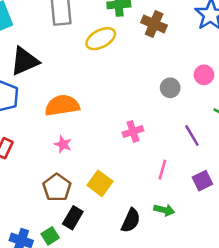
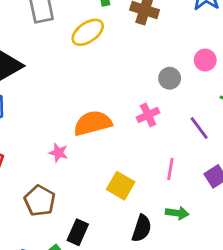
orange semicircle: (62, 105) -> (93, 123), moved
pink cross: (133, 131) -> (148, 115), moved
yellow square: (100, 183) -> (121, 186), moved
brown pentagon: (57, 188) -> (40, 201), moved

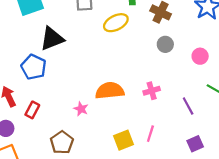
gray circle: (170, 78) -> (165, 44), moved
pink line: (170, 169) -> (150, 134), moved
yellow square: (121, 186) -> (124, 140), turned 30

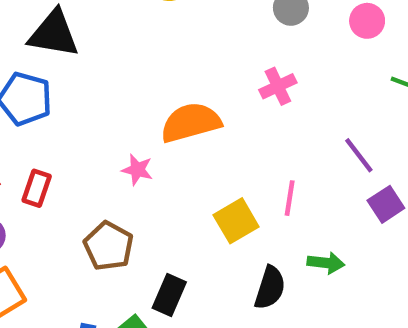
black triangle: (52, 39) -> (54, 34), turned 40
pink cross: (152, 91) -> (278, 86), moved
purple line: (188, 106) -> (359, 155), moved

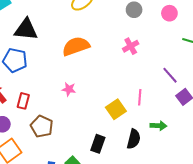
orange semicircle: (191, 122) -> (76, 46), moved
brown pentagon: (109, 246) -> (42, 126), moved
black rectangle: (169, 295) -> (98, 144), moved

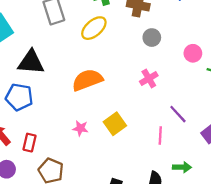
pink circle: (169, 13) -> (193, 53), moved
purple line: (170, 75) -> (178, 114), moved
yellow square: (116, 109) -> (115, 124), moved

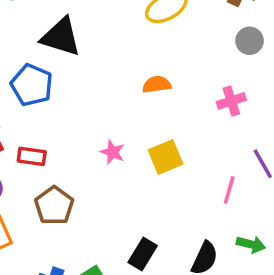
orange semicircle: (87, 80) -> (157, 85), moved, size x0.6
red rectangle: (30, 143) -> (32, 156), turned 72

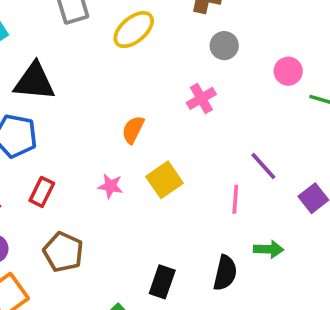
orange semicircle: (157, 85) -> (133, 130), moved, turned -44
pink cross: (231, 101) -> (201, 98), moved
red rectangle: (32, 156) -> (42, 192), moved, turned -60

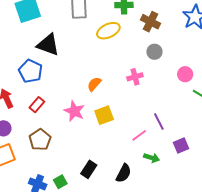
pink star: (110, 186) -> (74, 111), size x1.5
pink line: (235, 199) -> (139, 135), turned 35
green arrow: (269, 249) -> (152, 158), moved

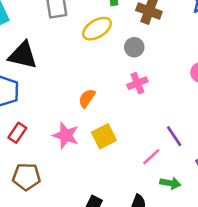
gray circle: (154, 52) -> (134, 47), moved
brown pentagon: (40, 140) -> (26, 177), turned -30

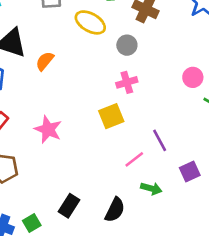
yellow ellipse: (97, 29) -> (90, 22), turned 56
orange semicircle: (87, 98) -> (45, 61), moved
yellow square: (104, 136) -> (111, 116), moved

